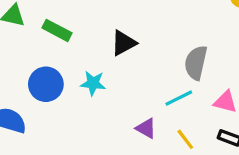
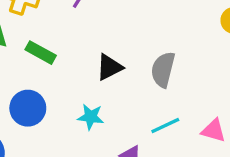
gray semicircle: (196, 63) -> (163, 70), moved
cyan star: (93, 83) -> (91, 117), moved

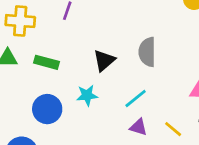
cyan star: (91, 117) -> (87, 95), moved
cyan line: (165, 126) -> (136, 99), moved

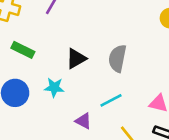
cyan line: (136, 99) -> (111, 100), moved
purple triangle: (138, 127) -> (83, 121), moved

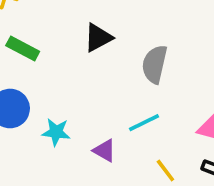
black triangle: (76, 59) -> (98, 38), moved
cyan star: (54, 87) -> (56, 132), moved

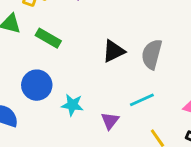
black triangle: (98, 38) -> (114, 51), moved
purple triangle: (105, 151) -> (110, 121), turned 36

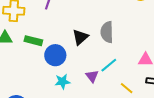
blue circle: (37, 85) -> (55, 55), moved
purple triangle: (110, 121) -> (92, 76), moved

